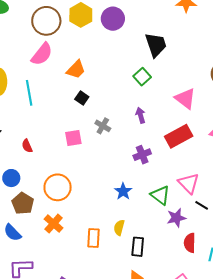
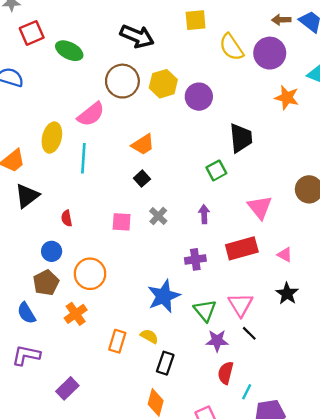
pink semicircle: (42, 54) -> (91, 114), moved
blue circle: (11, 178) -> (52, 251), moved
blue star: (123, 191) -> (164, 296), size x1.6
yellow semicircle: (119, 228) -> (149, 336), turned 91

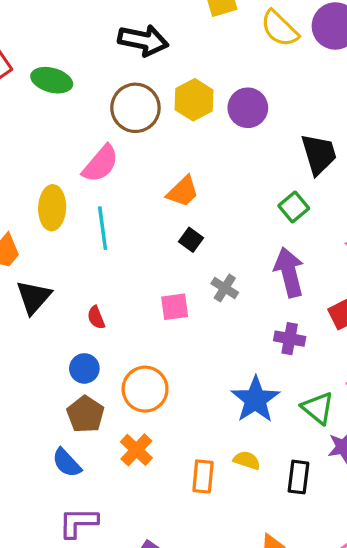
purple arrow: (204, 214) -> (289, 272), size x1.8
purple cross: (195, 259) -> (290, 339), turned 30
black rectangle: (165, 363) -> (298, 477), moved

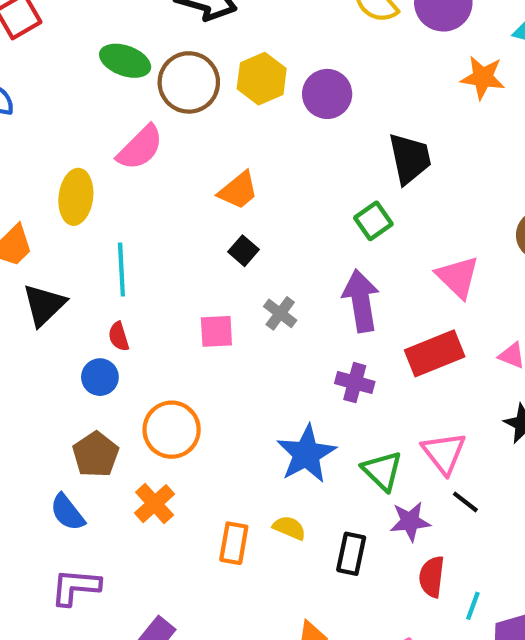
green ellipse: (52, 80) -> (125, 61), moved
cyan line: (103, 228) -> (121, 270), moved
blue circle: (84, 368) -> (100, 377), moved

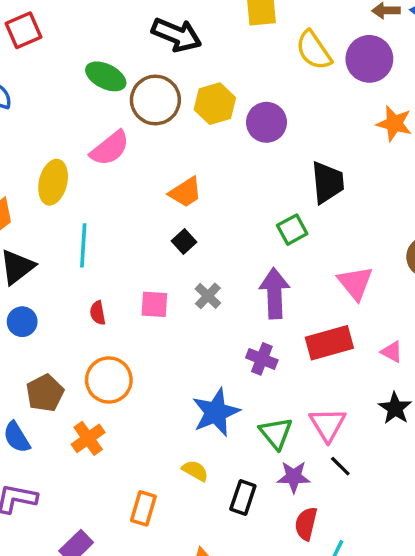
red semicircle: (119, 336) -> (98, 313), moved
blue circle: (100, 377) -> (22, 322), moved
orange rectangle: (234, 543) -> (143, 508), moved

